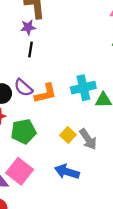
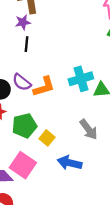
yellow square: (68, 135) -> (47, 138), moved

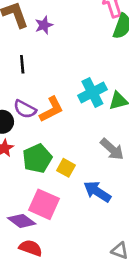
purple star: (23, 22) -> (44, 25), moved
blue arrow: (70, 163) -> (97, 192), turned 30

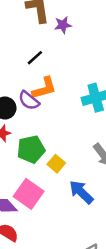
black line: (22, 64) -> (35, 58), turned 42
orange L-shape: (51, 109) -> (44, 88), moved

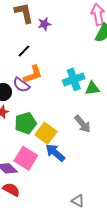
yellow square: (56, 164) -> (46, 133), size x1.5
blue arrow: (81, 192) -> (55, 153), moved

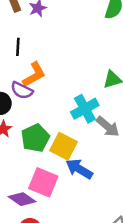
black line: (24, 51) -> (18, 47), turned -32
cyan cross: (74, 79) -> (85, 109), moved

